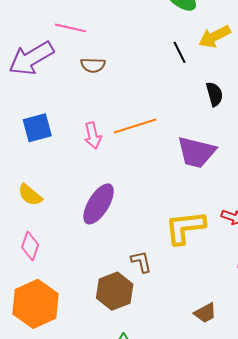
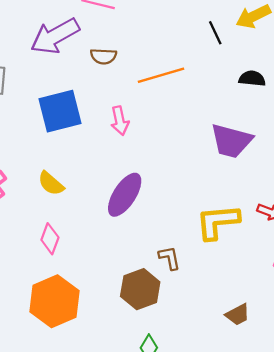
brown semicircle: (93, 65) -> (103, 56), moved
black semicircle: (214, 94) -> (252, 79), turned -70
orange line: (135, 126) -> (161, 75), moved
blue square: (37, 128) -> (60, 111), size x1.4

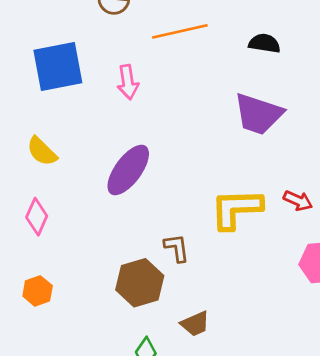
black semicircle: (252, 79) -> (264, 43), moved
orange hexagon: (54, 301) -> (38, 291), size x0.5
brown trapezoid: (238, 315) -> (195, 324), moved

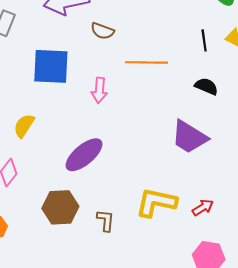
yellow semicircle: (42, 151) -> (24, 126), turned 65
red arrow: (298, 201) -> (203, 207), turned -70
brown hexagon: (140, 283) -> (60, 207), moved

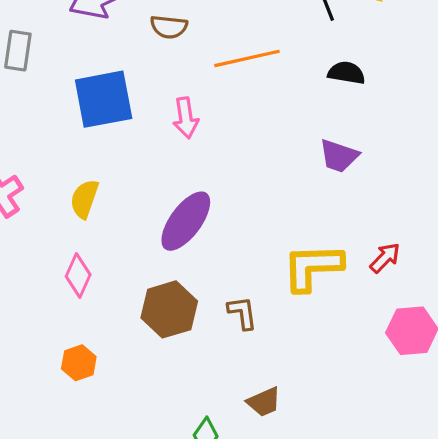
purple trapezoid: (189, 137) -> (339, 156), size x0.7

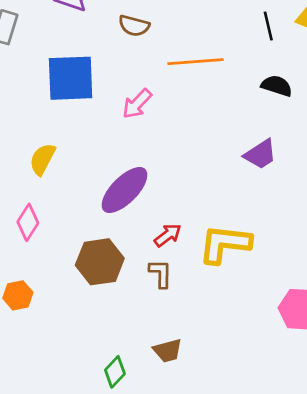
pink arrow: (186, 118) -> (137, 104), turned 44
purple trapezoid: (339, 156) -> (260, 154), turned -60
red arrow: (385, 258) -> (168, 235), moved

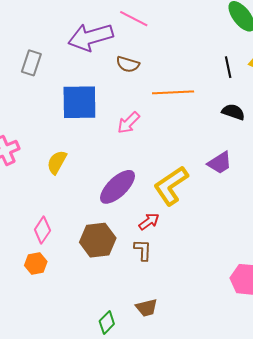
pink diamond: (28, 222) -> (42, 230), moved
yellow L-shape: (225, 244) -> (171, 186), moved, turned -42

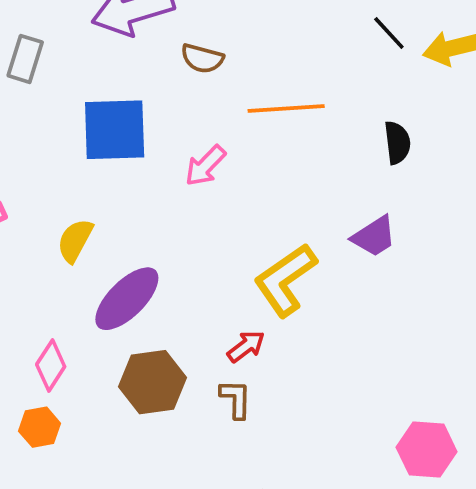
black line: (228, 67) -> (389, 33), moved, turned -30
black semicircle: (233, 112) -> (397, 143), turned 65
purple ellipse: (118, 187) -> (127, 299), moved

